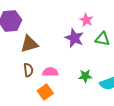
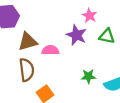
brown semicircle: (28, 70) -> (27, 70), size x1.5
pink semicircle: (50, 72) -> (50, 50), moved

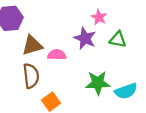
green star: (88, 76) -> (98, 83), size x1.5

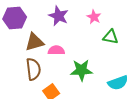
purple star: (85, 38) -> (58, 16), moved
green star: (98, 83) -> (81, 70), moved

